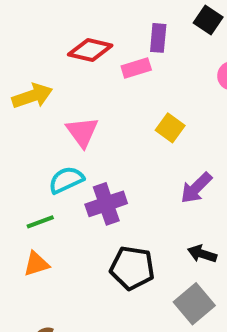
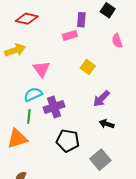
red diamond: (90, 50) -> (27, 19), moved
green line: (40, 222) -> (29, 116), moved, turned -64
black arrow: (202, 254) -> (107, 124), moved
orange triangle: (36, 264) -> (17, 139), size x1.5

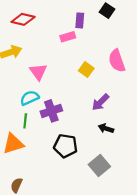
pink semicircle: (117, 41) -> (117, 61), moved, size x1.5

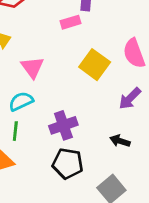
yellow square: (86, 70) -> (95, 65), size x1.5
purple arrow: (100, 102) -> (130, 99), moved
purple cross: (51, 111) -> (63, 125), moved

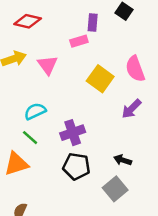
pink triangle: (32, 67) -> (48, 65), moved
green line: (15, 131) -> (30, 138), turned -54
black arrow: (120, 141) -> (123, 160), moved

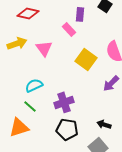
pink rectangle: (79, 41) -> (69, 29), turned 64

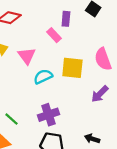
yellow square: (86, 59) -> (72, 68), turned -30
cyan semicircle: (34, 85) -> (43, 77), moved

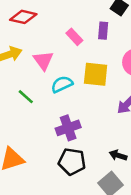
purple rectangle: (66, 19) -> (103, 31), moved
green line: (11, 119) -> (26, 97), moved

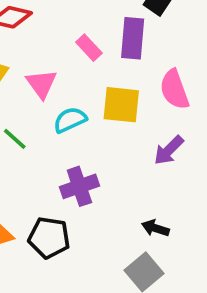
purple rectangle: (103, 31) -> (133, 38), size x1.5
black pentagon: (72, 162) -> (49, 238), moved

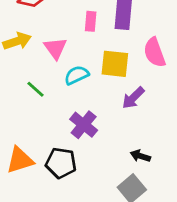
pink rectangle: (89, 48) -> (91, 21), turned 48
purple arrow: (169, 150) -> (133, 98), moved
purple cross: (79, 186) -> (84, 125), turned -32

